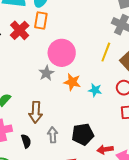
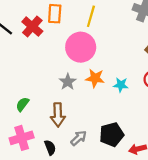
yellow line: (106, 52) -> (91, 16), moved
gray star: (46, 73) -> (68, 82), moved
gray arrow: (53, 135) -> (79, 138), turned 56

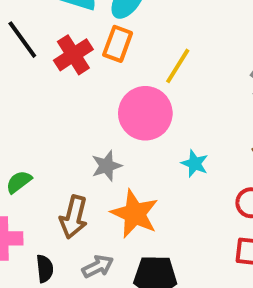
orange star: (95, 78) -> (135, 214), moved, size x1.4
cyan star: (121, 85) -> (195, 164), moved

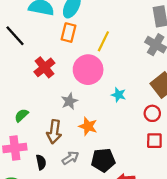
red cross: (73, 55) -> (44, 67), moved
orange star: (135, 214) -> (88, 126), size x0.7

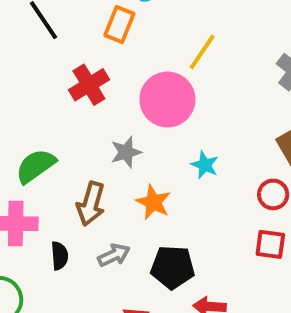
orange rectangle: (68, 33) -> (119, 25), moved
cyan star: (119, 95) -> (205, 165), moved
green semicircle: (21, 115) -> (36, 166), size x1.5

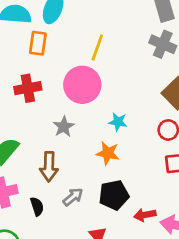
red cross: (89, 85) -> (28, 88), turned 35
orange star: (153, 202) -> (108, 153), moved

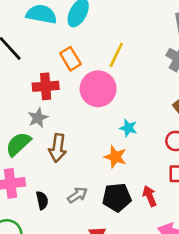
orange rectangle: (38, 43) -> (70, 59), moved, turned -45
gray star: (64, 127) -> (38, 118), moved
brown arrow: (49, 167) -> (58, 148), moved
red arrow: (145, 215) -> (150, 196), moved, turned 72

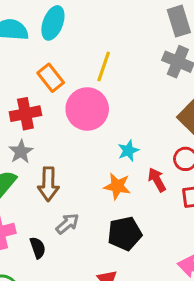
cyan star: (128, 128) -> (128, 151), turned -30
gray arrow: (77, 195) -> (67, 224), moved
red arrow: (150, 196) -> (157, 180), moved

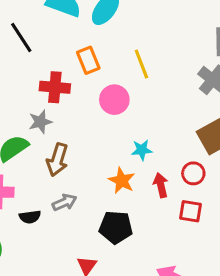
yellow line: (104, 66) -> (141, 64), turned -56
pink circle: (87, 109) -> (114, 100), size x0.7
black semicircle: (38, 248) -> (30, 217), turned 85

